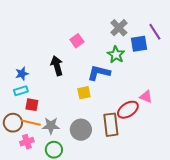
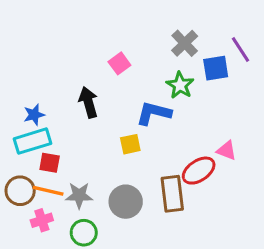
cyan rectangle: (21, 91) -> (33, 141), size x1.6

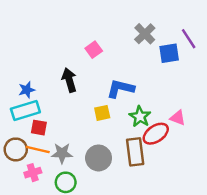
green star: (180, 85) -> (140, 117), moved

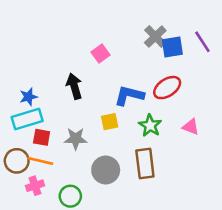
blue square: (169, 53) -> (172, 47), moved
red ellipse: (156, 134) -> (167, 88), moved
gray star: (62, 153) -> (76, 139), moved

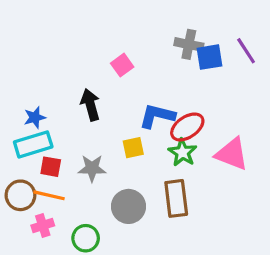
gray cross: (155, 37) -> (189, 44), turned -35
red ellipse: (167, 88) -> (187, 127), moved
pink triangle: (191, 127) -> (232, 154), size x1.6

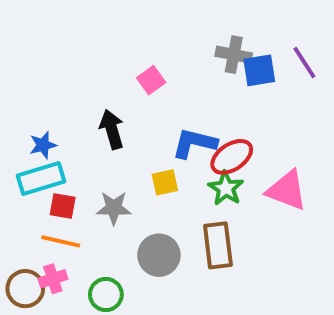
brown circle: (20, 195) -> (25, 289), moved

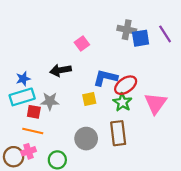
black arrow: (112, 129) -> (61, 70), turned -84
pink triangle: (287, 190) -> (156, 103), turned 45
gray star: (114, 208) -> (50, 101), moved

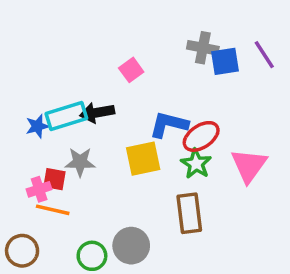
cyan rectangle: (22, 97) -> (66, 116), moved
yellow square: (89, 99) -> (143, 159), size x1.5
gray circle: (86, 139) -> (131, 246), moved
pink cross: (28, 151) -> (39, 189), moved

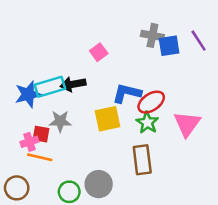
blue star: (37, 126) -> (28, 94), size x1.5

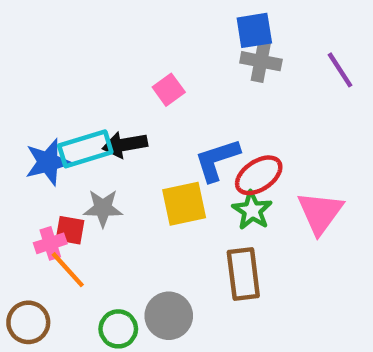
blue square: (169, 46) -> (254, 30), moved
blue L-shape: (127, 93) -> (217, 160), turned -32
orange line: (40, 157) -> (68, 270), turned 35

